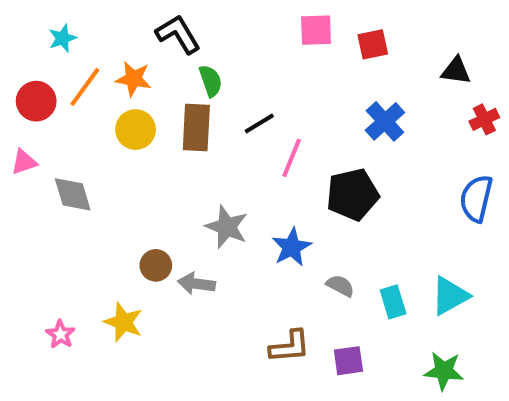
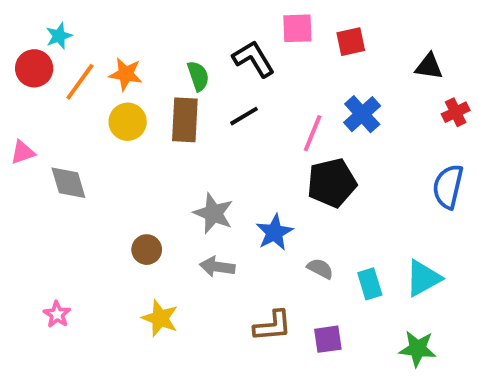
black L-shape: (178, 34) -> (253, 59), moved
red circle: (36, 101) -> (34, 68), moved
pink line: (292, 158) -> (313, 133), moved
gray arrow: (196, 284) -> (217, 267), moved
yellow star: (123, 322) -> (160, 318), moved

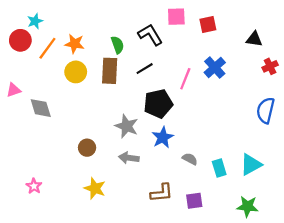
black pentagon: (332, 183) -> (158, 104), moved

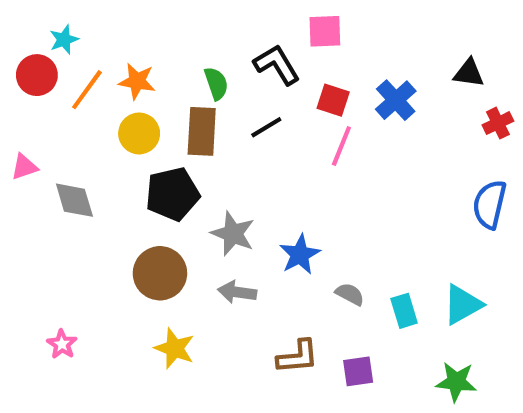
red square: (208, 24) -> (333, 100), moved, turned 30
blue cross: (215, 67) -> (396, 100), moved
black pentagon: (158, 104) -> (172, 194), moved
brown circle: (87, 148) -> (160, 273), size x1.6

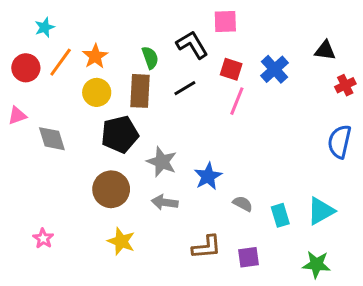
red circle: (37, 75) -> (26, 68), moved
orange star: (137, 81) -> (95, 56), turned 30

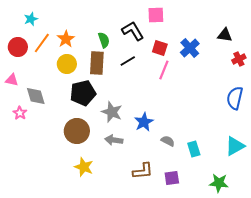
pink triangle: (17, 116) -> (12, 80), turned 32
cyan triangle: (321, 211) -> (235, 146), moved
pink star: (43, 238) -> (20, 113), moved

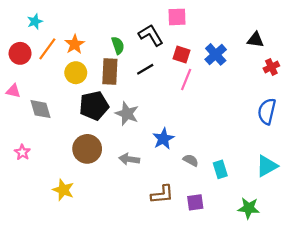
gray star: (112, 112) -> (127, 114), moved
pink star: (20, 113) -> (22, 152), moved
yellow star: (84, 167) -> (63, 190), moved

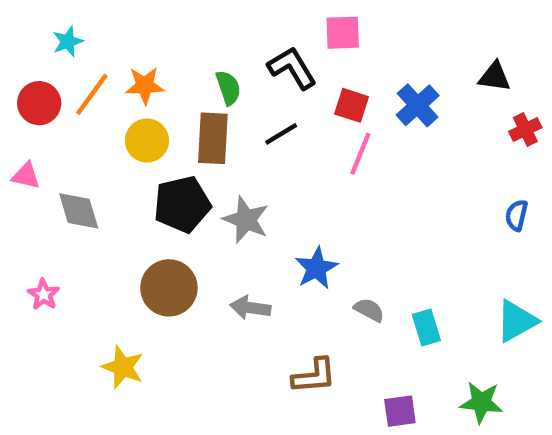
orange star: (75, 44) -> (145, 86), turned 30
blue semicircle: (267, 111) -> (517, 215), size x0.6
purple square: (195, 202) -> (400, 411), moved

